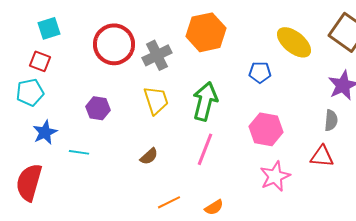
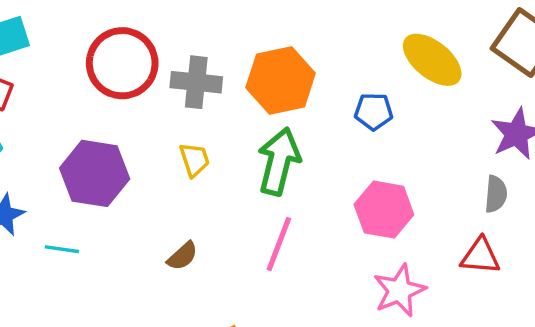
orange hexagon: (206, 32) -> (281, 80), moved
gray cross: (157, 55) -> (196, 82), turned 32
yellow trapezoid: (156, 100) -> (195, 160), size x0.7
purple hexagon: (98, 108) -> (95, 173), size x1.6

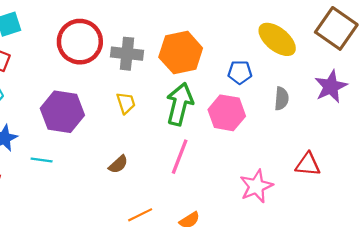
gray semicircle: (496, 194) -> (282, 99), moved
pink hexagon: (384, 210) -> (227, 113), moved

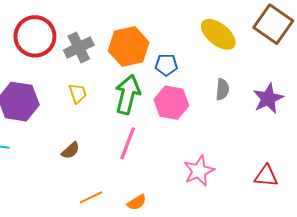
gray cross: (127, 54) -> (79, 48), turned -32
blue pentagon: (240, 72) -> (166, 65), moved
purple star: (331, 87) -> (268, 99), moved
red triangle: (308, 164) -> (266, 176), moved

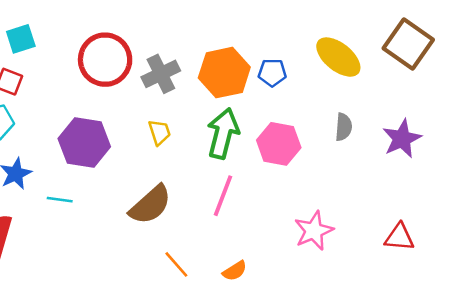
blue pentagon: (166, 65) -> (272, 73), moved
brown semicircle: (71, 150) -> (150, 205), size x1.8
orange line: (91, 197) -> (176, 264), turned 75

